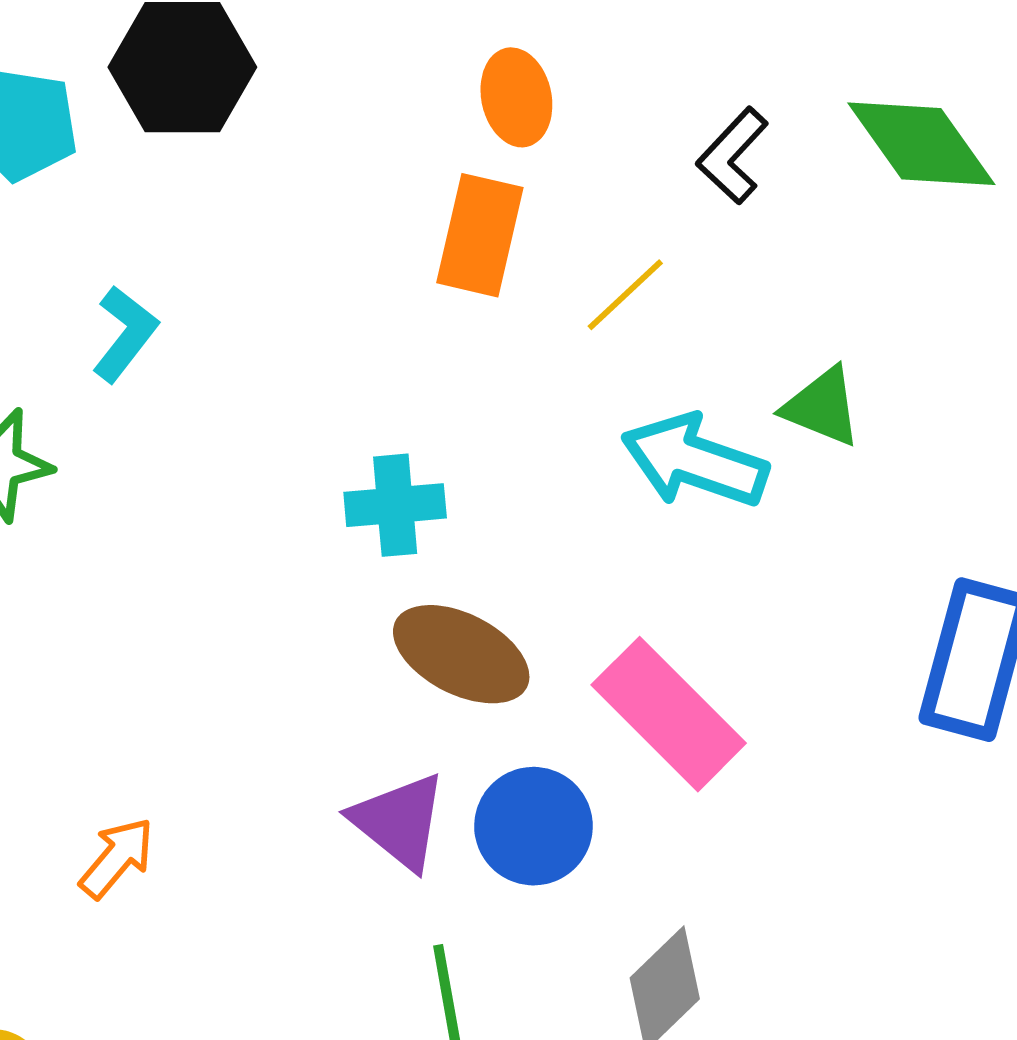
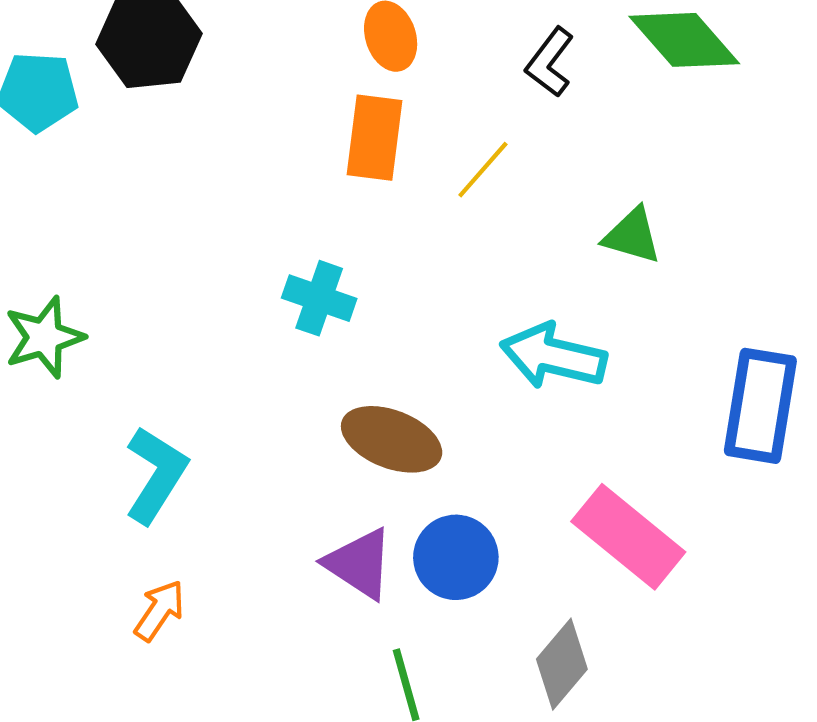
cyan L-shape: (125, 334) -> (156, 475), moved, size x1.4
cyan arrow: (695, 461) -> (553, 356), moved
cyan cross: (395, 505) -> (319, 298), moved, turned 30
pink rectangle: (669, 714) -> (628, 537), moved

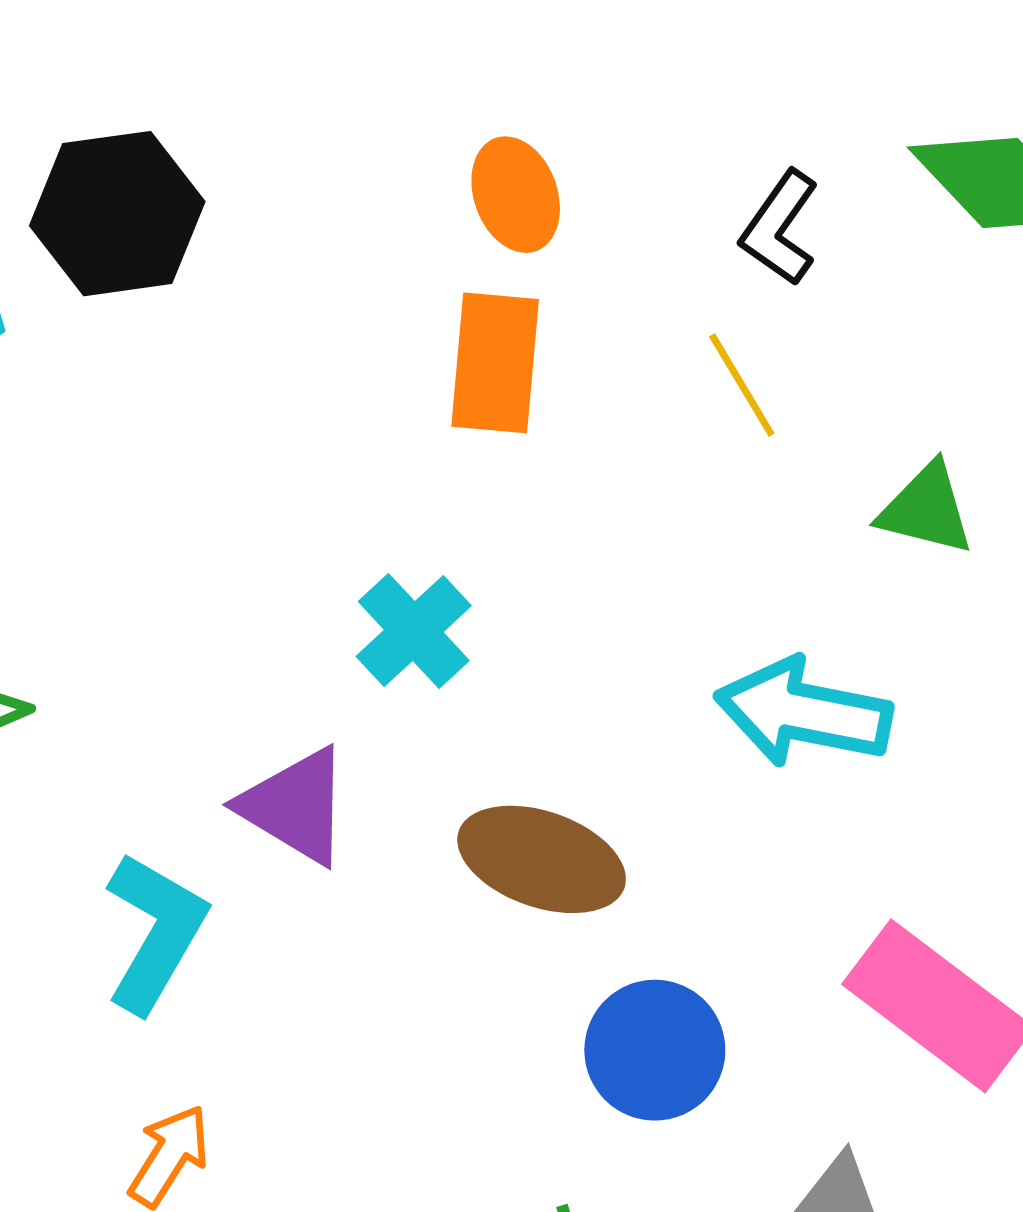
yellow line: (483, 170) -> (742, 385), moved, turned -70
cyan cross: (319, 298) -> (414, 631), turned 30
purple triangle: (359, 564) -> (295, 806), moved

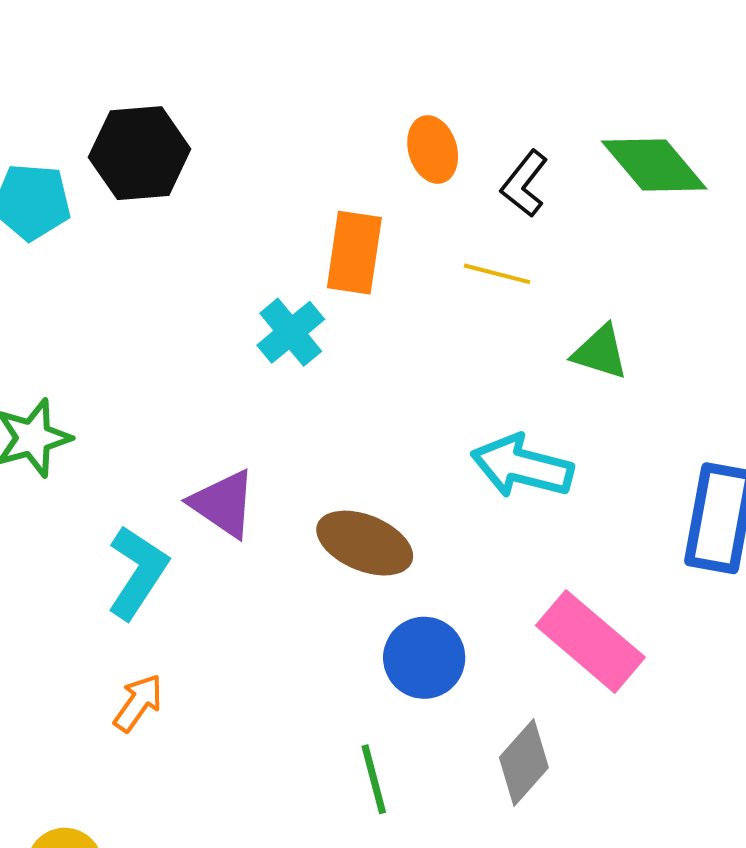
orange ellipse: (516, 195) -> (433, 150), moved
yellow line: (742, 385) -> (497, 274), turned -48
cyan cross: (414, 631) -> (291, 332), moved

